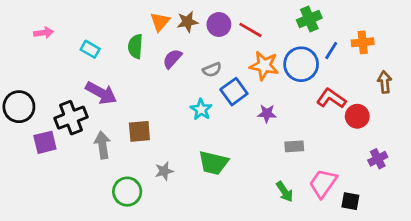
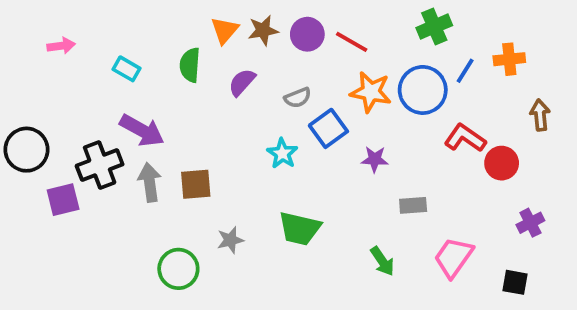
gray arrow: (102, 145) -> (150, 182), moved
green arrow: (285, 192) -> (382, 261), moved
black square: (350, 201) -> (515, 282), moved

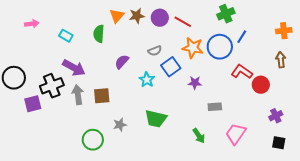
orange cross: (509, 59) -> (284, 31), moved
purple semicircle: (242, 82) -> (122, 62), moved
black square: (515, 282) -> (279, 143), moved

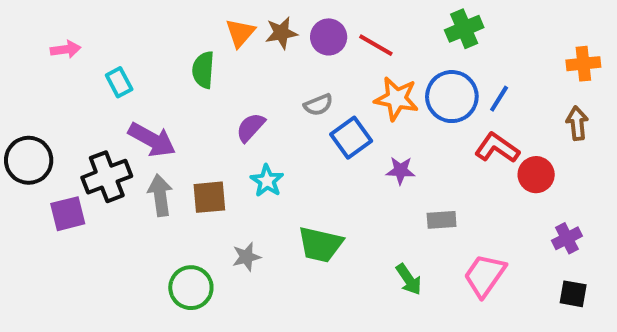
cyan rectangle: (66, 36) -> (119, 82), moved, turned 32
blue line: (242, 37) -> (499, 99), moved
cyan star: (147, 80) -> (267, 181), moved

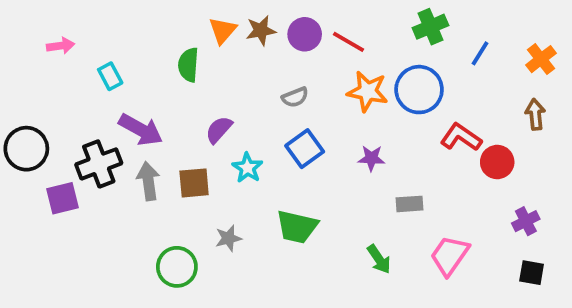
orange cross: (583, 64) -> (541, 59), turned -32
blue line: (499, 99) -> (480, 53), moved
purple semicircle: (251, 127) -> (219, 130), moved
blue square: (351, 138) -> (305, 149), moved

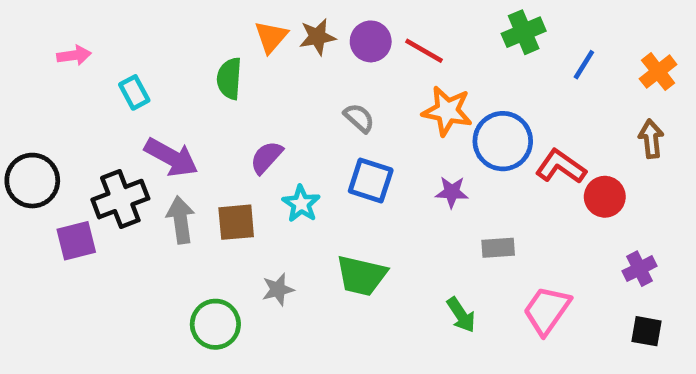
blue circle: (419, 90) -> (503, 141), moved
gray semicircle: (295, 97) -> (359, 118), turned -116
blue square: (305, 149) -> (371, 181), turned -36

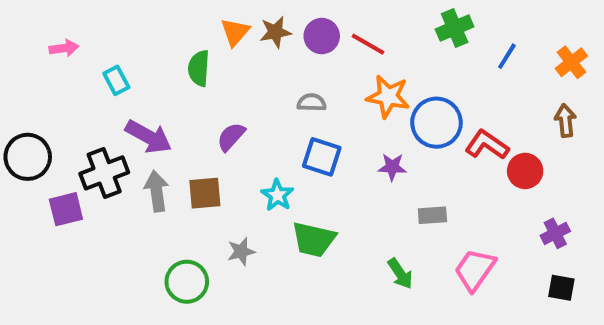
gray semicircle: (359, 118) -> (312, 102), turned -40
cyan star: (301, 204) -> (277, 195), moved

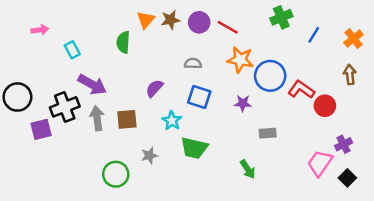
purple semicircle: (231, 137) -> (154, 88), moved
pink trapezoid: (475, 270) -> (320, 163), moved
black square: (561, 288) -> (347, 178), turned 35

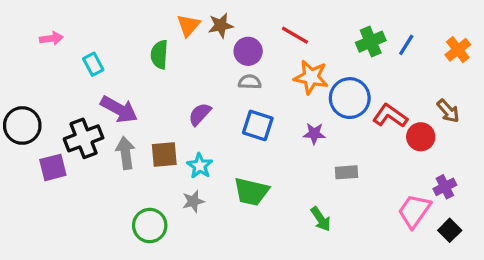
green cross: (281, 17) -> (371, 42), moved
purple circle: (199, 22) -> (248, 51), moved
brown arrow: (350, 75) -> (448, 111), moved, turned 144
cyan star: (172, 121) -> (200, 166), moved

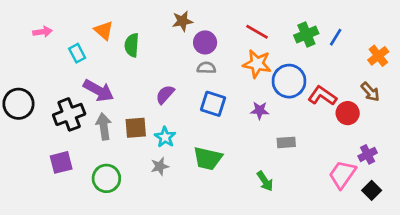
orange triangle: (188, 25) -> (104, 30), moved, turned -30
red line: (295, 35) -> (257, 32), moved
orange cross: (458, 50) -> (378, 56), moved
purple square: (53, 167) -> (61, 162), moved
green circle: (150, 226) -> (106, 178), moved

